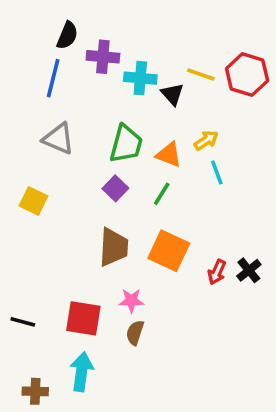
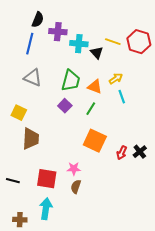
brown trapezoid: (114, 247) -> (31, 139), moved

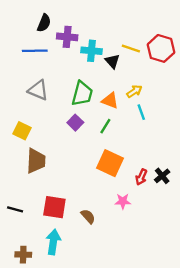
blue line: (30, 44) -> (35, 51), turned 75
pink star: (74, 169) -> (123, 201), moved
brown semicircle: (76, 187) -> (88, 216), turned 120

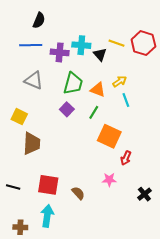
purple cross: (67, 37) -> (60, 52), moved
orange square: (110, 163) -> (109, 136), moved
black cross: (162, 176) -> (144, 194), moved

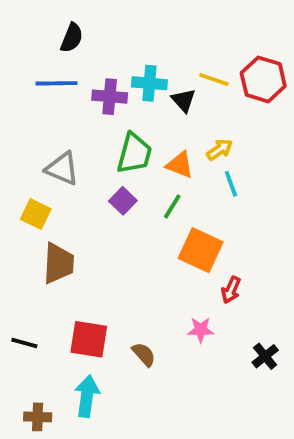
gray triangle: (34, 80) -> (62, 169), moved

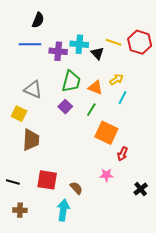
cyan line: (231, 184) -> (123, 98), turned 48
cyan arrow: (87, 396) -> (63, 210), moved
brown cross: (38, 417) -> (20, 210), moved

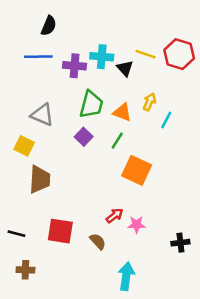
yellow arrow: (117, 79) -> (149, 102), turned -32
cyan line: (123, 98) -> (166, 120), moved
red arrow: (123, 154) -> (115, 216), moved, turned -152
black cross: (141, 189) -> (180, 243), turned 32
cyan arrow: (63, 210) -> (126, 276), moved

